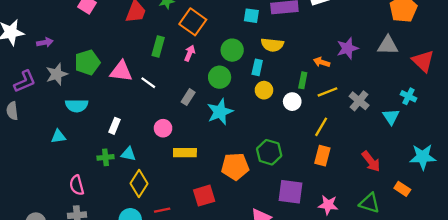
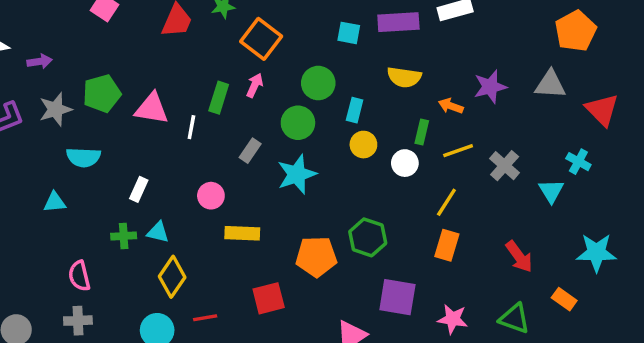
yellow semicircle: (272, 45) -> (404, 77), moved
green rectangle: (158, 47) -> (219, 98), moved
white line: (148, 83) -> (191, 127), turned 63

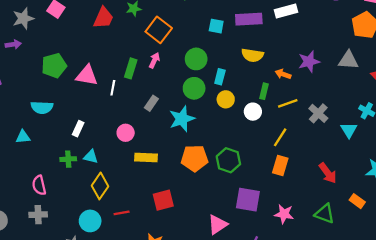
gray star: (56, 109) -> (23, 18), moved
green circle: (298, 123) -> (194, 88), moved
orange pentagon: (316, 257) -> (195, 158), moved

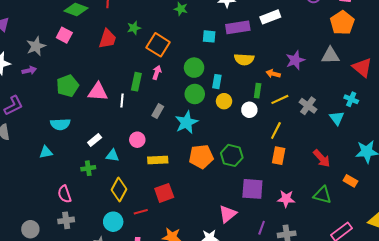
white rectangle: (78, 129) -> (95, 140), turned 32
cyan triangle: (91, 157) -> (112, 156), moved
red square: (163, 200) -> (164, 193), moved

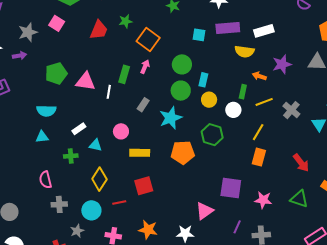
white rectangle: (270, 17) -> (264, 31), moved
yellow semicircle: (244, 59) -> (245, 51), moved
cyan triangle: (46, 152) -> (42, 137), moved
green hexagon: (232, 155) -> (212, 135), moved
gray cross: (66, 220) -> (59, 204), moved

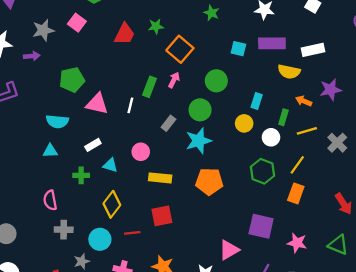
cyan rectangle: (203, 80) -> (257, 101), moved
pink triangle: (85, 82) -> (97, 104), moved
green circle: (181, 91) -> (200, 110), moved
green hexagon: (212, 135) -> (263, 171), moved

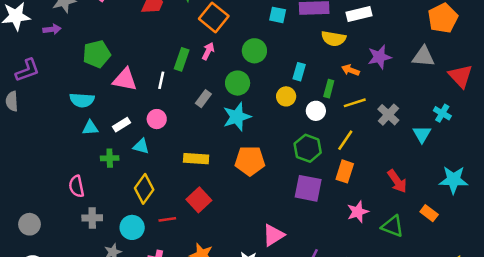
cyan triangle: (50, 151) -> (90, 128), moved
pink circle: (141, 152) -> (157, 119), moved
red square: (162, 216) -> (199, 200), turned -30
purple square: (261, 226) -> (308, 188), moved
pink star: (297, 243) -> (358, 212), moved, turned -30

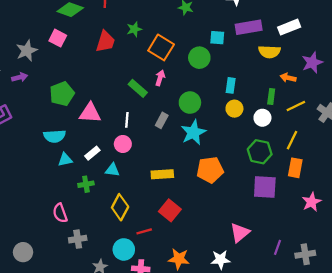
green circle: (254, 51) -> (199, 58), moved
green rectangle: (182, 59) -> (138, 88), turned -60
cyan rectangle: (299, 72) -> (231, 85), moved
white line: (161, 80) -> (127, 120), moved
cyan circle: (132, 227) -> (124, 249), moved

